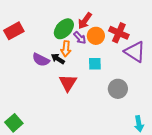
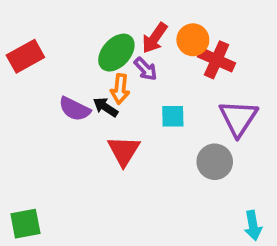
orange circle: (96, 36) -> (193, 40), moved
purple triangle: (135, 52) -> (238, 118), moved, turned 30
green square: (14, 123) -> (25, 224), turned 30

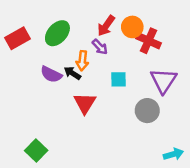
green ellipse: (116, 53) -> (57, 33), moved
green square: (25, 224) -> (36, 150), moved, turned -35
cyan arrow: (253, 225) -> (173, 154), turned -96

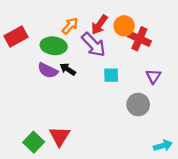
green ellipse: (57, 33) -> (54, 46), moved, turned 55
purple arrow: (100, 47) -> (94, 45), size x1.6
orange arrow: (82, 61) -> (70, 26), moved, turned -144
purple triangle: (163, 81) -> (153, 76), size x0.6
red triangle: (85, 103) -> (59, 136), moved

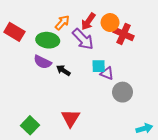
red rectangle: (16, 36) -> (14, 32), turned 60
black arrow: (68, 69) -> (63, 70), moved
purple triangle: (153, 76) -> (107, 73), moved, turned -40
red triangle: (59, 136) -> (71, 118), moved

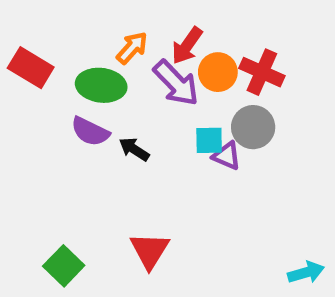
orange circle: (110, 23) -> (218, 72), moved
gray circle: (122, 92) -> (253, 127), moved

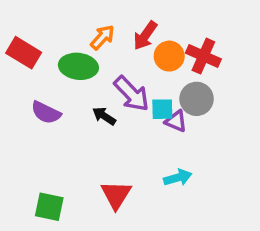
purple arrow: (176, 83) -> (131, 94), moved
purple semicircle: (90, 132) -> (46, 113), moved
green square: (64, 266) -> (49, 207), turned -32
cyan arrow: (306, 272) -> (178, 178), moved

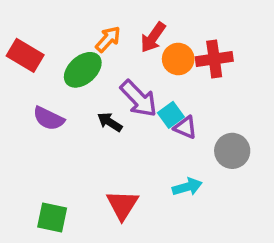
red cross: (203, 56) -> (214, 59), turned -32
green ellipse: (78, 66) -> (83, 70), turned -48
gray circle: (197, 99) -> (232, 151), moved
cyan square: (162, 109) -> (171, 115), turned -35

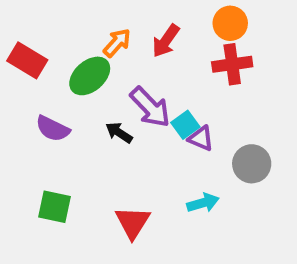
orange circle: (178, 59) -> (230, 23), moved
green square: (52, 217) -> (55, 207), moved

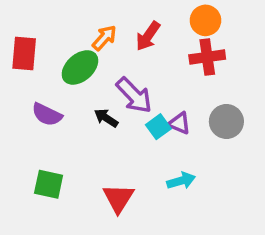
red rectangle: (27, 60) -> (24, 54), turned 64
cyan square: (185, 125) -> (158, 127), moved
gray circle: (252, 164) -> (226, 121), moved

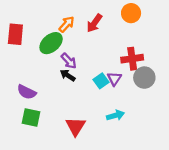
red cross: (207, 57) -> (132, 59), moved
purple arrow: (134, 95) -> (69, 61), moved, size x0.7
purple semicircle: (47, 115) -> (27, 92), moved
purple triangle: (179, 123) -> (114, 79), turned 40

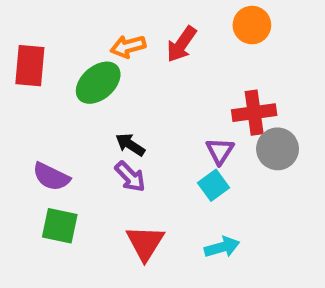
orange arrow: (67, 24) -> (128, 46), turned -147
purple arrow: (69, 61) -> (130, 177), moved
cyan square: (101, 81) -> (213, 185), moved
cyan arrow: (115, 115) -> (222, 247), moved

